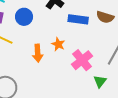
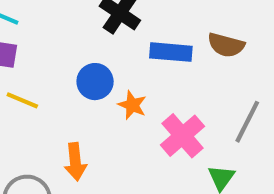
blue circle: (24, 17) -> (95, 82), moved
orange arrow: (38, 53) -> (75, 162), moved

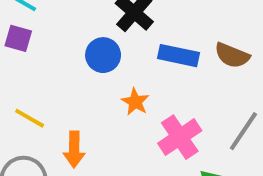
blue circle: (95, 82) -> (103, 55), moved
yellow line: (22, 100) -> (30, 118), moved

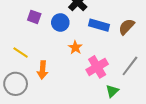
purple square: (18, 38) -> (34, 17), moved
brown semicircle: (232, 55) -> (127, 27), turned 108

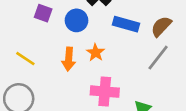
gray line: (130, 66) -> (158, 58), moved
pink cross: (97, 67) -> (105, 92), moved, turned 35
orange arrow: (42, 70) -> (69, 59), moved

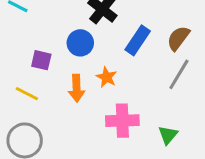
purple square: (43, 13) -> (41, 60), moved
blue rectangle: (126, 24) -> (138, 40), turned -65

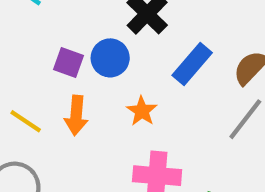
purple square: (41, 60) -> (68, 62), moved
orange arrow: (77, 88) -> (76, 115), moved

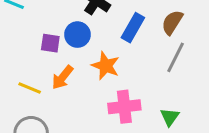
orange star: (142, 111) -> (106, 66), size x1.4
orange arrow: (76, 115) -> (62, 77), turned 45

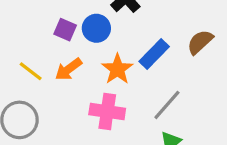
blue rectangle: (133, 28) -> (154, 54), moved
gray line: (176, 57) -> (167, 105), moved
pink cross: (124, 107) -> (107, 111), moved

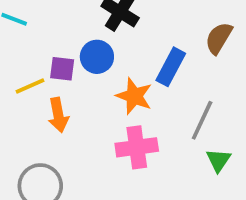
orange arrow: (68, 69) -> (58, 115), moved, turned -48
yellow line: (31, 71) -> (30, 86), moved, turned -45

